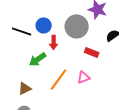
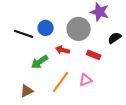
red arrow: (54, 42) -> (63, 50), moved, turned 104

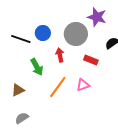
red arrow: (63, 50) -> (60, 55), turned 64
green arrow: (40, 62) -> (37, 67), turned -84
brown triangle: (27, 91) -> (18, 90), moved

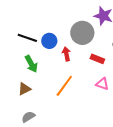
blue circle: (43, 33) -> (49, 41), moved
green arrow: (37, 67) -> (31, 64), moved
pink triangle: (83, 85) -> (102, 84), moved, turned 40

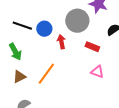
green arrow: (31, 64) -> (15, 52), moved
orange line: (64, 86) -> (46, 74), moved

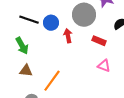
orange line: (46, 74) -> (52, 81), moved
brown triangle: (19, 77) -> (26, 71), turned 32

